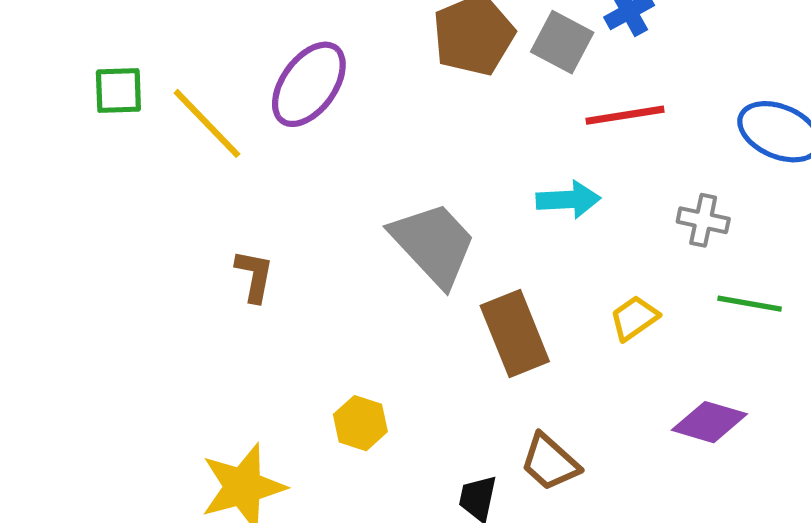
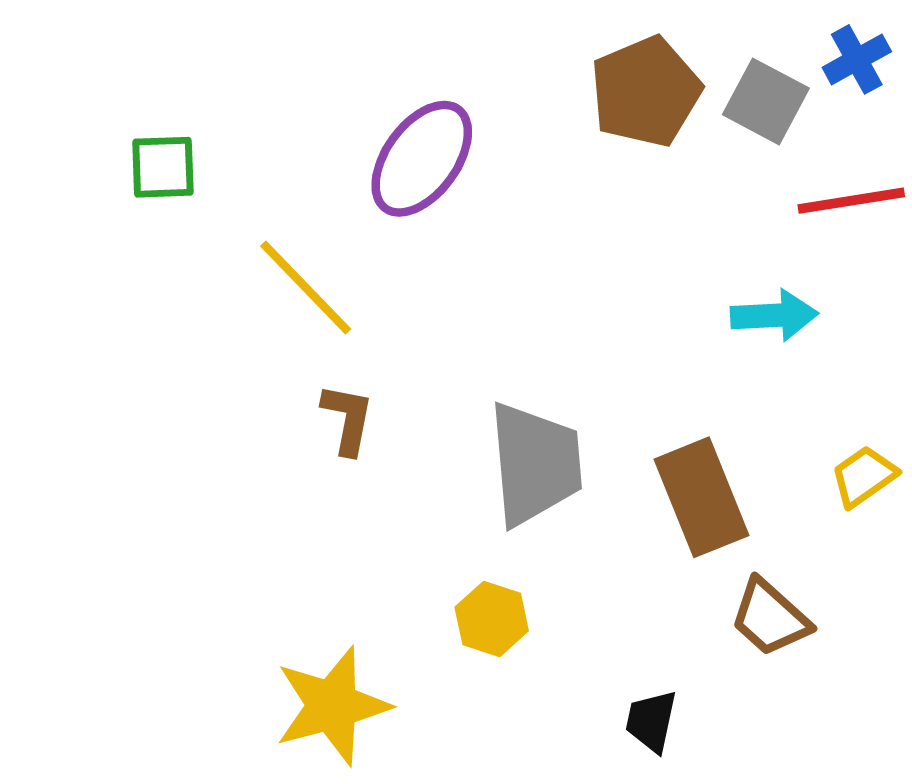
yellow line: (207, 123) -> (306, 287), moved
gray trapezoid: (433, 244) -> (535, 464), moved, turned 38
brown trapezoid: (550, 462) -> (770, 618), moved

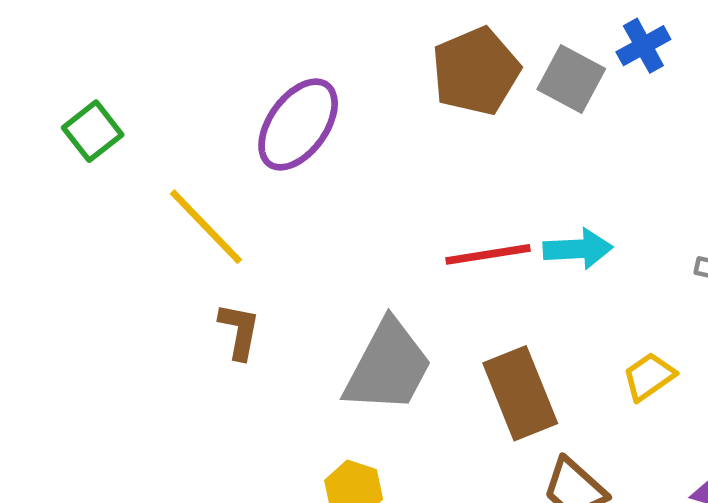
green square: (163, 167) -> (93, 131), turned -36
red line: (851, 201) -> (488, 254), moved
gray trapezoid: (535, 464) -> (388, 367), turned 33

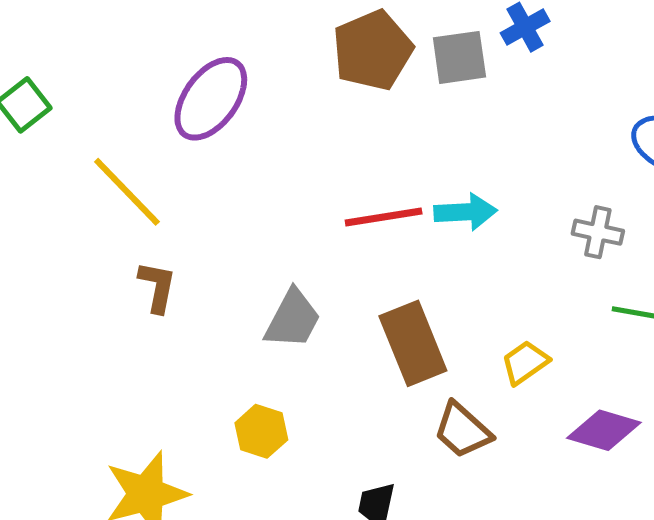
gray square: (571, 79) -> (459, 57), turned -36
gray trapezoid: (388, 367) -> (293, 319), size x0.7
yellow trapezoid: (649, 377) -> (525, 363), moved

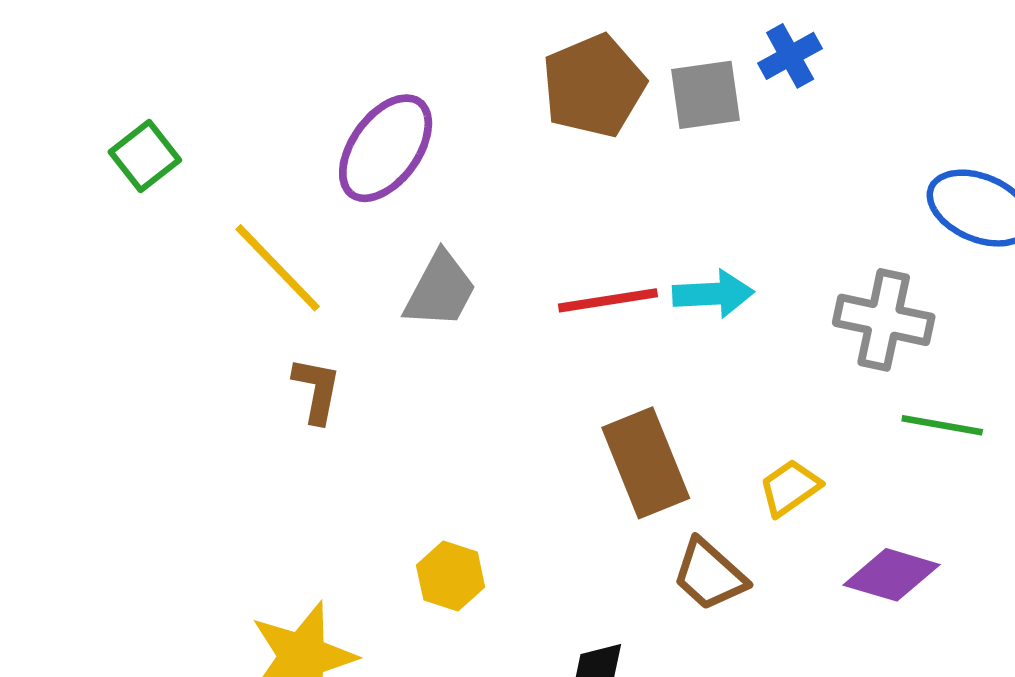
gray cross: (598, 232) -> (884, 320), size x1.5
gray trapezoid: (293, 319) -> (440, 290), moved

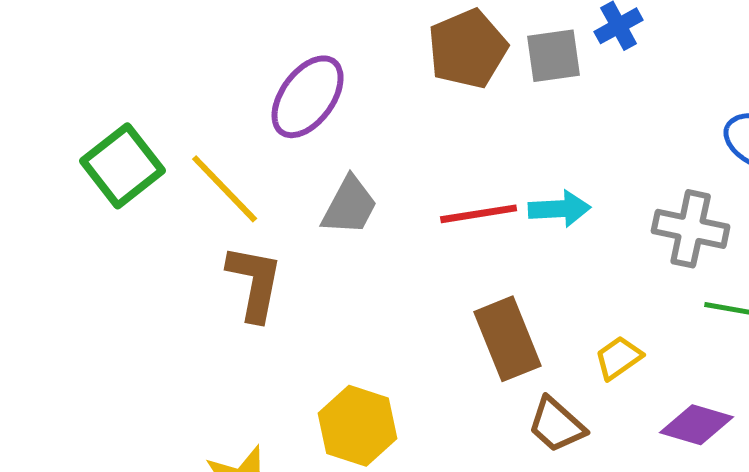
green square: (145, 156) -> (123, 166), moved, size x1.5
brown L-shape: (317, 390) -> (255, 283), size x1.5
yellow hexagon: (451, 576) -> (358, 426), size x1.5

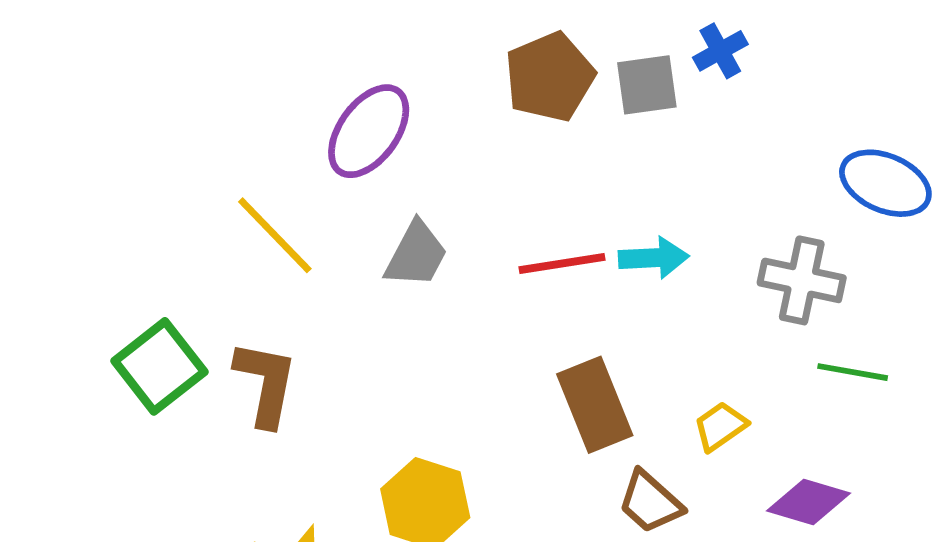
green square: (123, 166) -> (159, 366), moved
brown L-shape: (255, 283) -> (266, 383), moved

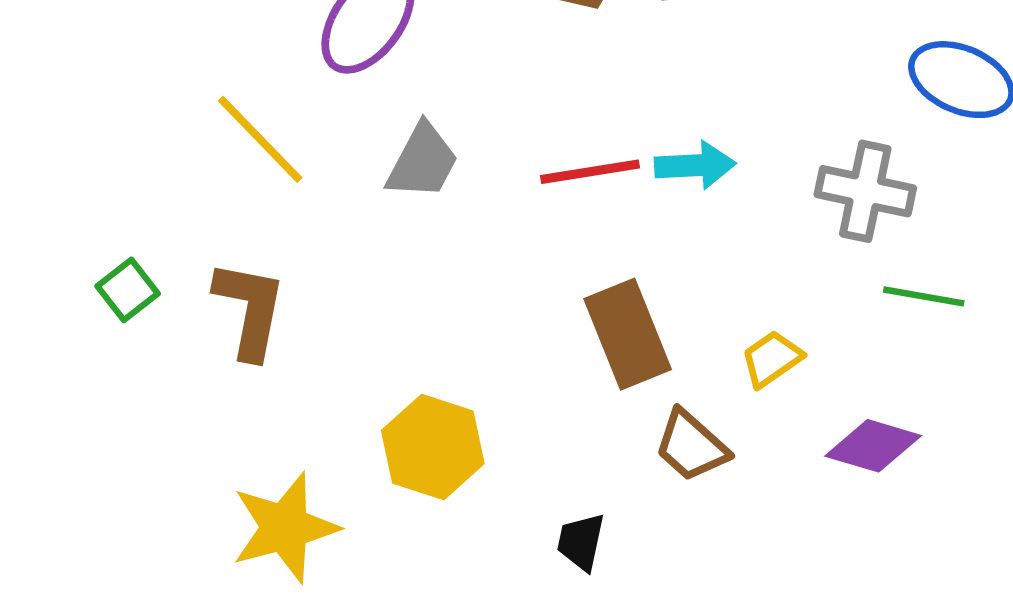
green square: (159, 366) -> (128, 290), size x0.6

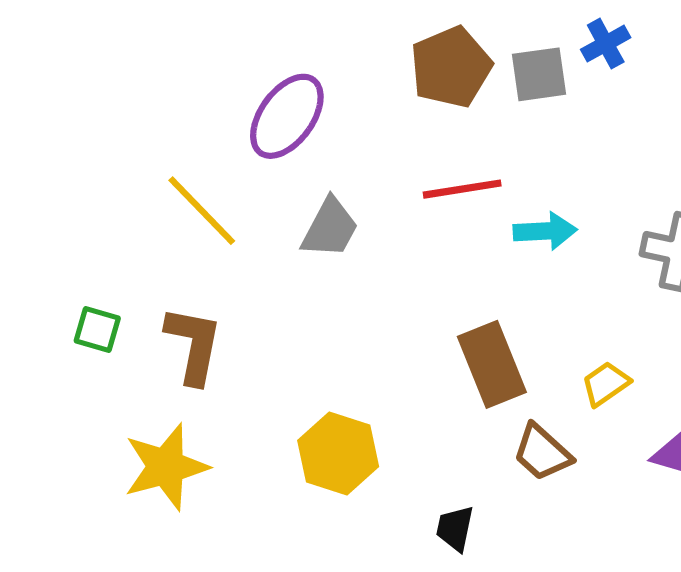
red line: (590, 172) -> (462, 189), moved
green square: (128, 290) -> (97, 330), turned -36
yellow star: (285, 528) -> (166, 467), moved

